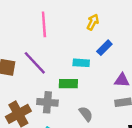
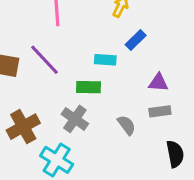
gray cross: (47, 102) -> (75, 119), moved, turned 30
gray semicircle: (86, 114) -> (127, 125), moved

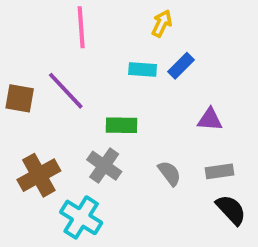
cyan rectangle: (105, 60) -> (143, 70), moved
gray rectangle: (160, 111) -> (219, 171), moved
black semicircle: (175, 154) -> (231, 210), turned -32

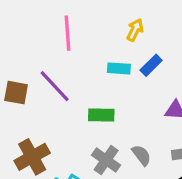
gray cross: (104, 166) -> (106, 160), moved

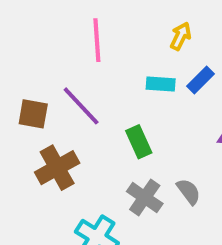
green rectangle: (101, 115) -> (139, 142), turned 65
brown cross: (32, 157) -> (57, 168), moved

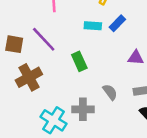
gray cross: (145, 197) -> (83, 109), moved, turned -35

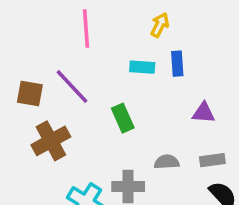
blue rectangle: (117, 23) -> (177, 64), turned -49
gray semicircle: (110, 92) -> (167, 162), turned -56

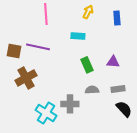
blue rectangle: (177, 64) -> (117, 18), moved
purple line: (72, 86) -> (38, 47), turned -35
green rectangle: (123, 118) -> (87, 65), moved

